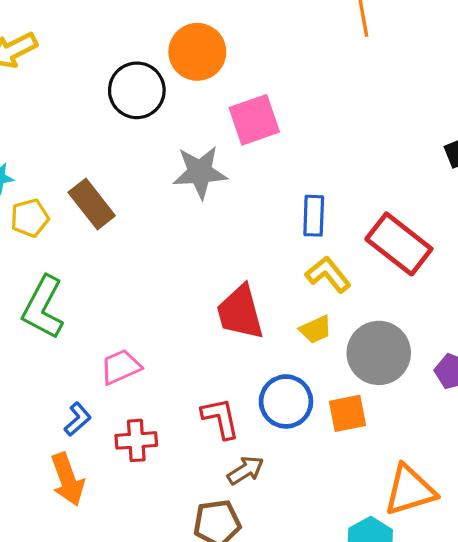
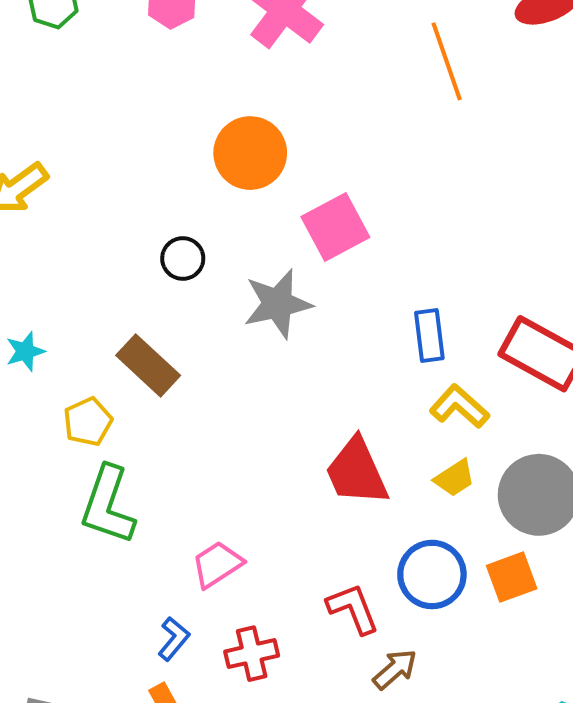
black circle: (137, 90) -> (183, 259), moved, size x0.6
yellow pentagon: (30, 218) -> (88, 422), moved

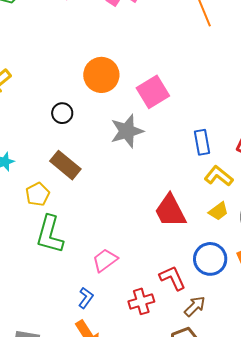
orange circle: (250, 153) -> (101, 75), moved
black circle: (183, 259) -> (62, 113), moved
red cross: (252, 654) -> (141, 301), moved

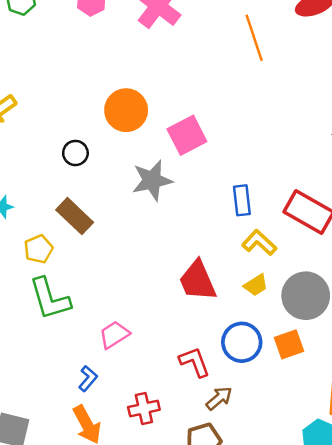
green L-shape: (50, 234) -> (50, 299), turned -36
red cross: (141, 301) -> (144, 408), moved

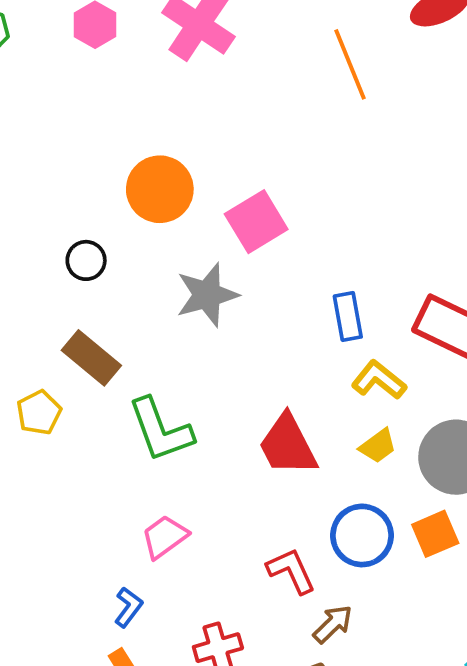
green L-shape: (50, 299) -> (161, 430), moved

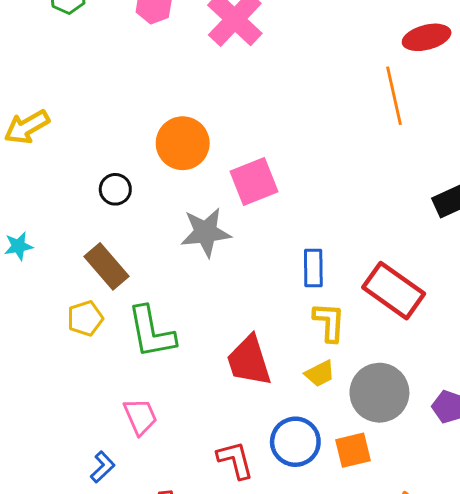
orange line: (350, 64) -> (394, 96), moved
yellow L-shape: (379, 380) -> (329, 322), turned 45
yellow pentagon: (39, 413) -> (85, 318), moved
pink trapezoid: (165, 537) -> (140, 417), turned 93

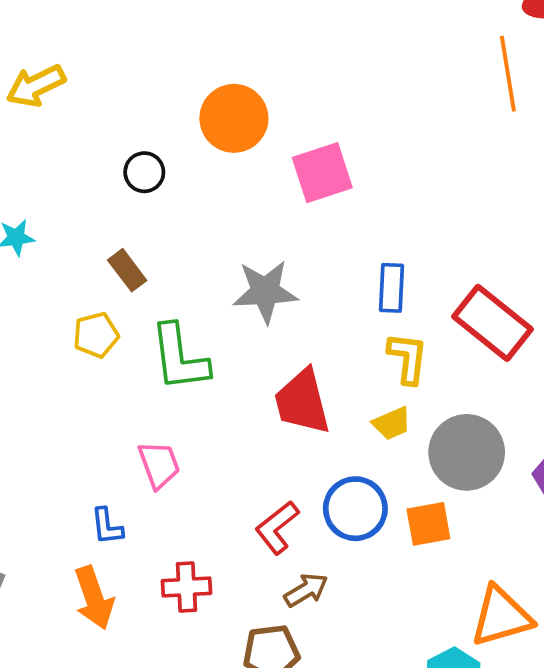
gray star: (206, 232) -> (265, 292), moved
brown rectangle: (107, 266) -> (127, 270), size x0.7
red L-shape: (235, 460) -> (277, 527), turned -117
blue L-shape: (103, 467) -> (107, 526), turned 124

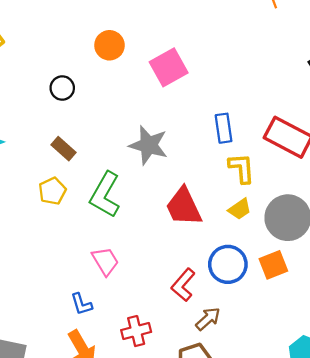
orange circle: (234, 118) -> (109, 45), size x0.7
gray star: (265, 292) -> (148, 145), turned 30
green L-shape: (179, 358) -> (105, 195), turned 48

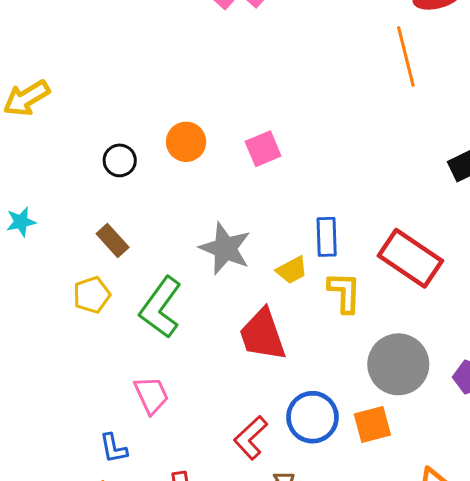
orange circle: (109, 45) -> (186, 142), moved
pink square: (169, 67) -> (263, 149), size x0.7
yellow trapezoid: (240, 209) -> (292, 270), moved

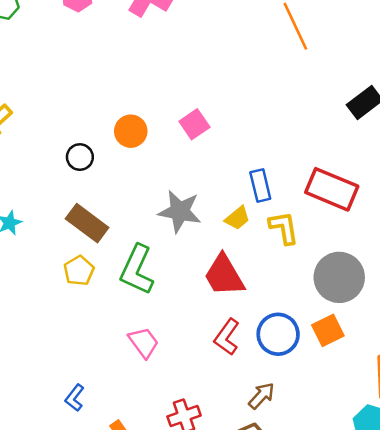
brown rectangle: (113, 241) -> (87, 223), size x1.5
red L-shape: (251, 438) -> (227, 337), moved
blue L-shape: (114, 448) -> (75, 398), moved, turned 60

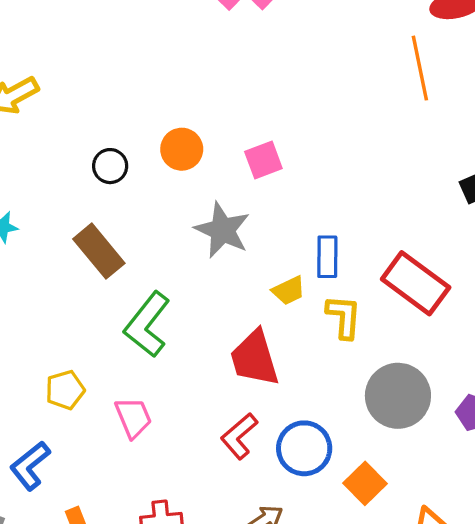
gray star: (180, 211) -> (222, 230), moved
yellow pentagon: (79, 271) -> (65, 390), moved
orange square: (328, 330) -> (365, 483), moved, turned -32
blue L-shape: (75, 398) -> (30, 466), size x1.4

